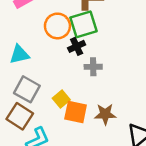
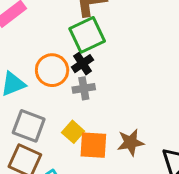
orange circle: (57, 26) -> (52, 70), moved
gray cross: (93, 67) -> (84, 88), moved

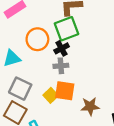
orange circle: (52, 70) -> (37, 39), moved
orange square: (93, 145) -> (65, 91), moved

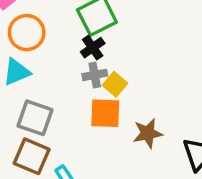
orange circle: (37, 39) -> (27, 33), moved
yellow square: (51, 95) -> (115, 84), moved

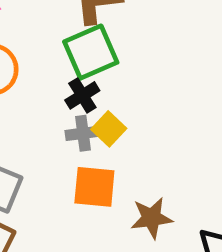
yellow square: (115, 84) -> (109, 129), moved

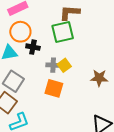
black cross: (82, 95) -> (33, 47), moved, turned 32
brown star: (151, 218) -> (99, 78), moved

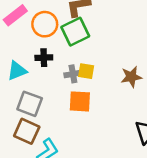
orange circle: (20, 32) -> (45, 24), moved
yellow square: (64, 65) -> (86, 71), turned -32

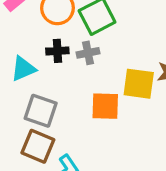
yellow square: (86, 71) -> (139, 84), moved, size x1.5
gray cross: (73, 74) -> (88, 53), moved

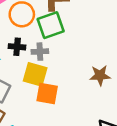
yellow square: (139, 84) -> (35, 74), moved

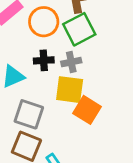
orange square: (47, 94) -> (87, 110), turned 30

